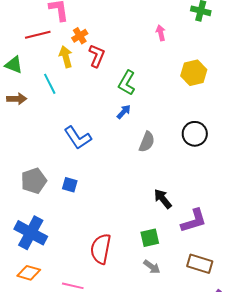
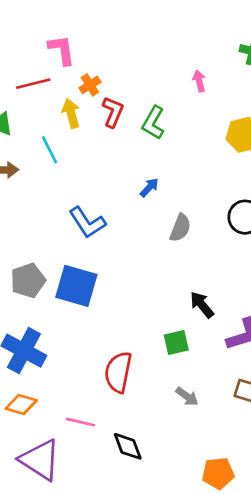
green L-shape: (127, 83) -> (153, 123), moved
blue square: (70, 185) -> (76, 286), size x2.0
green square: (150, 238) -> (176, 342), moved

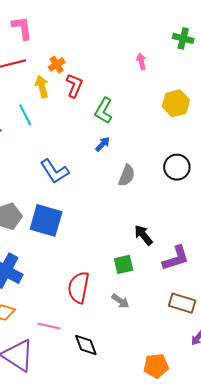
pink L-shape: (62, 50) -> (22, 28), moved
green L-shape: (153, 123) -> (104, 111), moved
gray arrow: (187, 396) -> (120, 301), moved

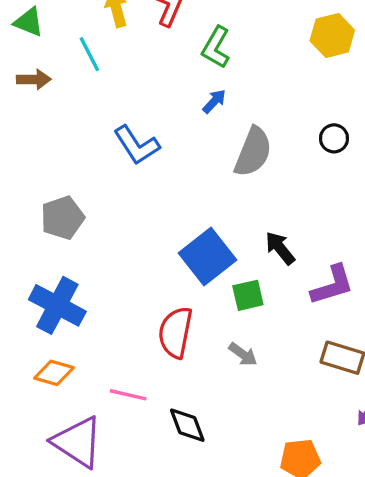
black circle: (177, 167) -> (334, 138), size x0.7
gray semicircle: (127, 175) -> (253, 152), size x1.4
blue square: (46, 220) -> (207, 256), moved, turned 36

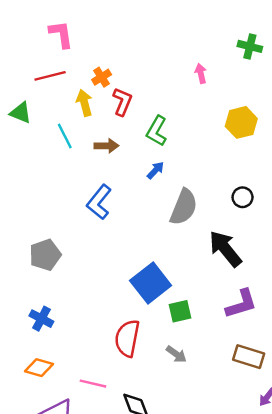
brown arrow: (34, 79) -> (106, 146), moved
blue L-shape: (137, 145) -> (99, 202), turned 72
black arrow: (280, 248) -> (225, 249), moved, size x1.5
blue cross: (57, 305) -> (41, 319), size x0.6

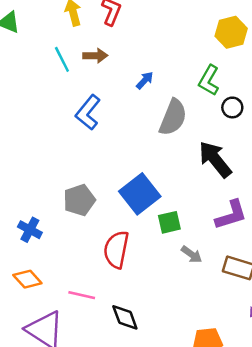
green L-shape: (157, 131) -> (209, 80), moved
cyan line: (65, 136) -> (62, 59), moved
gray pentagon: (45, 255) -> (79, 200), moved
gray arrow: (176, 354) -> (192, 254), moved
orange diamond: (39, 368) -> (27, 279), turned 32

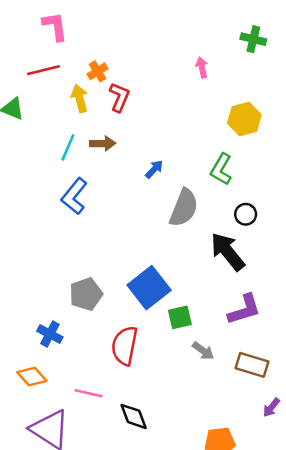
cyan line: (62, 59) -> (68, 147), turned 50
black circle: (232, 107) -> (246, 214), moved
blue L-shape: (88, 112) -> (74, 196), moved
blue cross: (30, 230) -> (50, 334), moved

